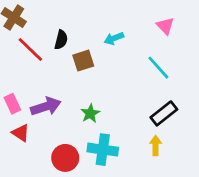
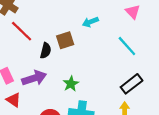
black semicircle: (61, 40) -> (46, 51), moved

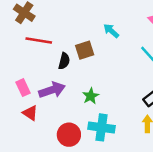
cyan arrow: (90, 22) -> (111, 31), turned 63
red line: (22, 31) -> (39, 40), turned -35

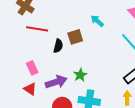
pink rectangle: (23, 88) -> (32, 68), moved
purple arrow: (52, 90) -> (56, 82), moved

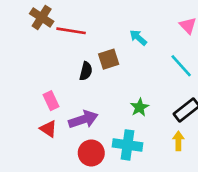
red line: (37, 29) -> (71, 31), moved
green star: (80, 75) -> (140, 107), moved

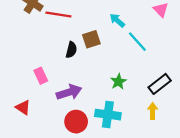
cyan line: (181, 66) -> (137, 42), moved
red triangle: (48, 129) -> (23, 107), moved

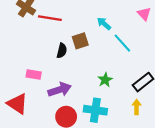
pink rectangle: (41, 76) -> (34, 74), turned -56
red triangle: (23, 107) -> (17, 104), size x1.5

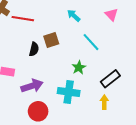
cyan arrow: (104, 24) -> (74, 16), moved
green star: (105, 80) -> (79, 68), moved
cyan cross: (95, 110) -> (69, 92), moved

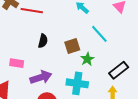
brown square: (51, 40) -> (72, 46), moved

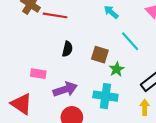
brown square: (72, 46) -> (100, 55), turned 35

